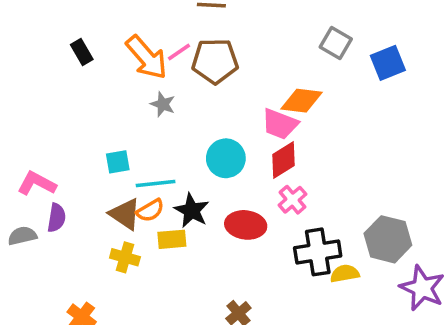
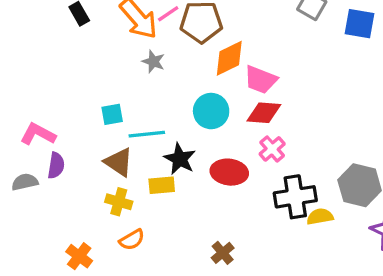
blue square: (388, 63) -> (360, 24), turned 32
orange diamond: (301, 101) -> (229, 58), moved, turned -33
red diamond: (283, 160) -> (264, 113), turned 36
orange semicircle: (150, 211) -> (132, 240), moved

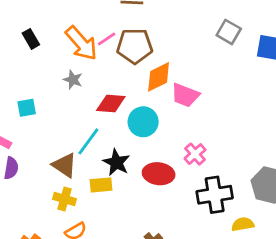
gray star: (153, 62) -> (73, 80), moved
red diamond: (264, 113) -> (111, 104), moved
cyan square: (112, 114) -> (27, 108), moved
cyan line: (147, 134) -> (88, 141), turned -48
yellow semicircle: (320, 217) -> (243, 224), moved

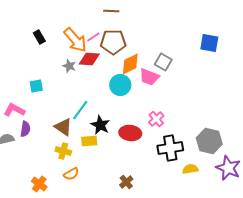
gray square: (229, 32) -> (163, 62), moved
red diamond: (111, 104) -> (89, 59), moved
cyan circle: (143, 122) -> (120, 85), moved

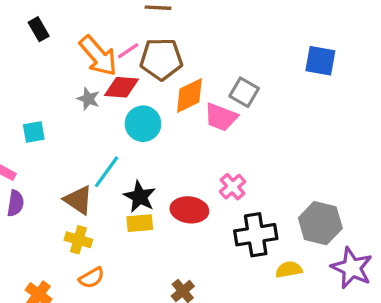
black rectangle: (39, 37) -> (39, 29), moved
cyan circle: (120, 85) -> (143, 124), moved
yellow rectangle: (89, 141) -> (140, 223), moved

